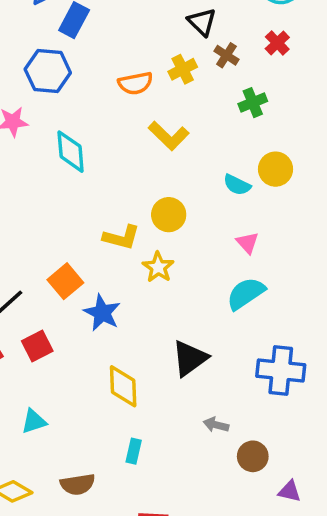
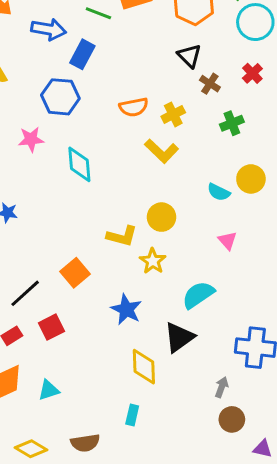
yellow cross: (183, 69) -> (173, 114), moved
cyan semicircle: (246, 293) -> (198, 295), moved
blue star: (102, 313) -> (126, 309), moved
yellow diamond: (123, 386) -> (144, 367), moved
gray arrow: (216, 425) -> (222, 387), moved, turned 96

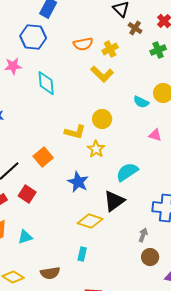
green cross: (232, 123) -> (158, 50), moved
pink triangle: (227, 241) -> (155, 135), moved, turned -32
red square: (52, 327) -> (27, 194), turned -30
yellow diamond: (144, 367) -> (90, 221), turned -70

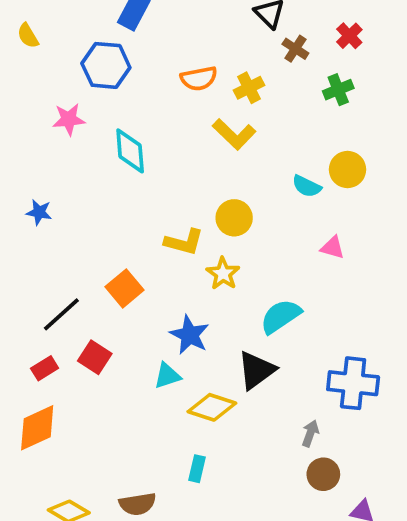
cyan triangle: (25, 237) -> (167, 376), moved

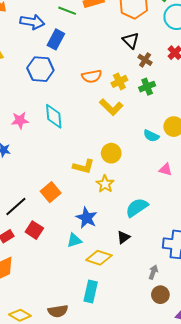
green cross: (338, 90) -> (147, 87), moved
pink star: (69, 119) -> (20, 120), moved
black triangle: (256, 370) -> (123, 237), size x0.6
cyan rectangle: (197, 469) -> (91, 292), size x1.5

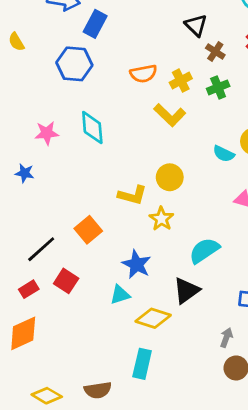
black triangle: (123, 237) -> (186, 291), size x1.5

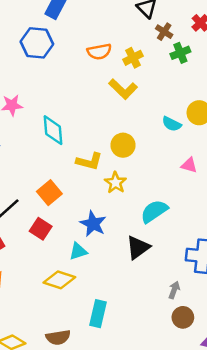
green cross: (218, 87) -> (180, 53), moved
cyan diamond: (92, 128) -> (53, 130), moved
red square: (66, 281) -> (41, 229), moved
yellow diamond: (153, 318) -> (59, 280), moved

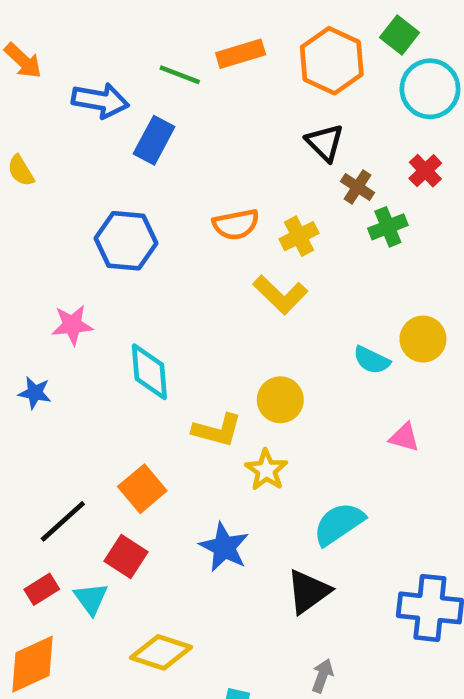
blue hexagon: (37, 43) -> (126, 241), moved
cyan triangle: (78, 251) -> (91, 599), moved, turned -48
gray arrow: (174, 290) -> (322, 676), moved

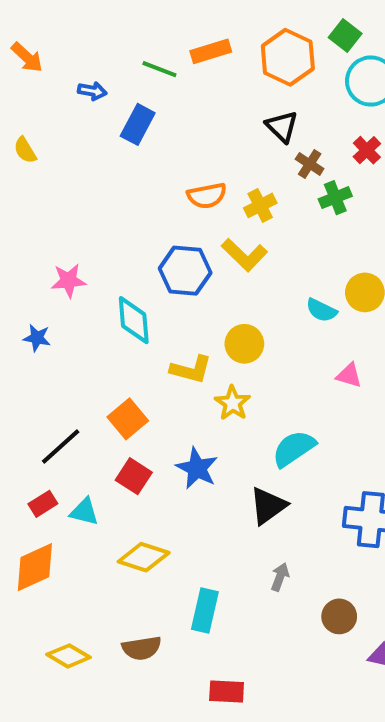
blue arrow: (100, 100) -> (92, 91), size x0.6
blue hexagon: (126, 241) -> (185, 271), moved
red square: (126, 557) -> (134, 476), moved
cyan triangle: (91, 599) -> (84, 512), turned -40

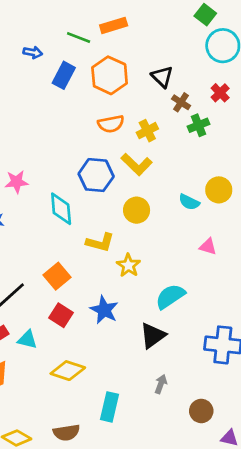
orange hexagon: (288, 57) -> (110, 75), moved
yellow circle: (244, 344) -> (137, 210), moved

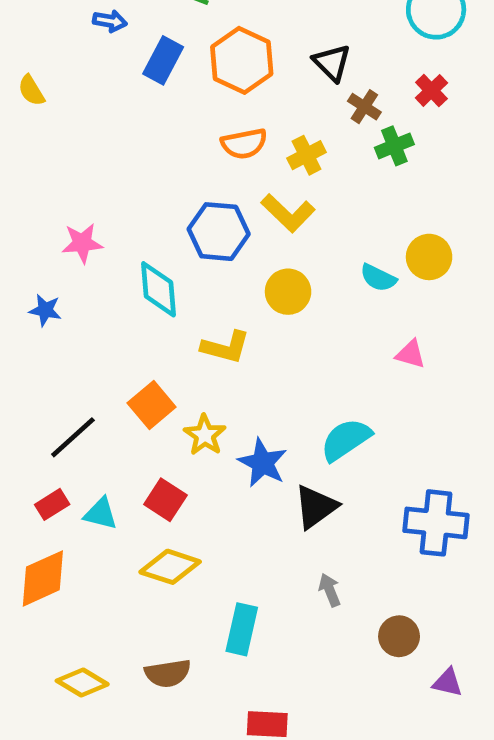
yellow star: (128, 265) -> (205, 435), moved
blue star: (104, 310) -> (263, 463), moved
red square: (61, 315) -> (165, 500), moved
gray arrow: (161, 384) -> (330, 590), turned -42

